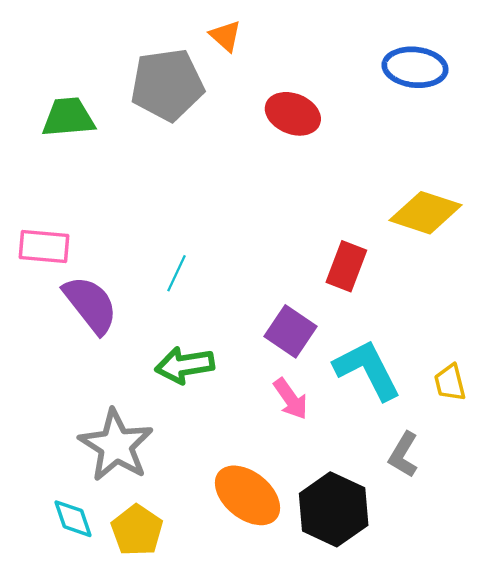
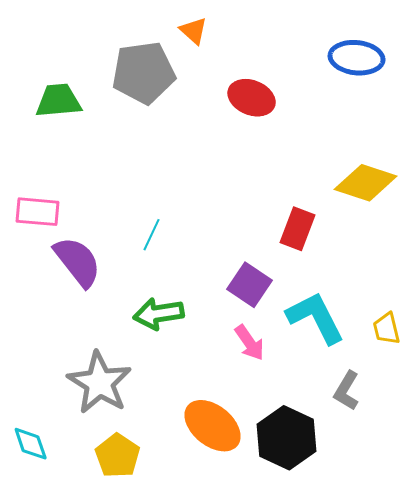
cyan diamond: (73, 519) -> (31, 444), moved

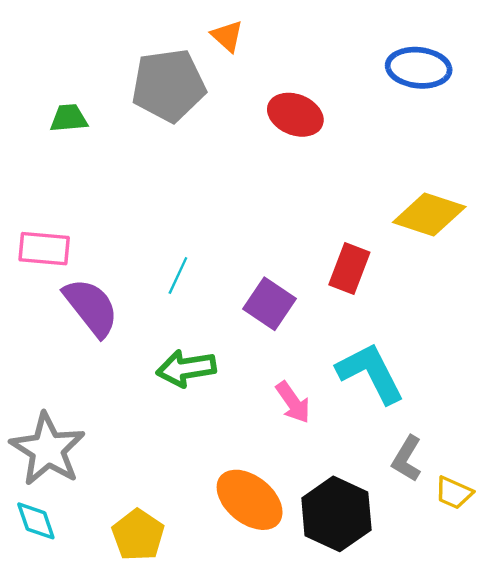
green trapezoid: (59, 101) -> (69, 118), size x0.7
purple square: (250, 285) -> (270, 304), moved
yellow trapezoid: (387, 329) -> (454, 493), moved, turned -52
gray star: (100, 383) -> (48, 449), moved

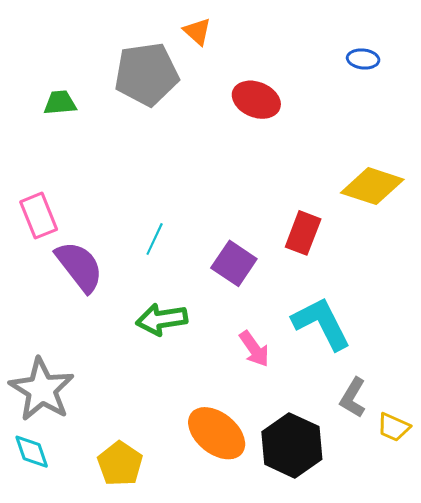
blue ellipse: (419, 68) -> (363, 59), size x0.6
pink rectangle: (44, 249) -> (39, 216), turned 63

